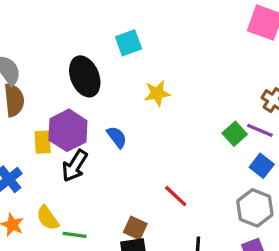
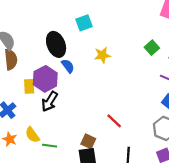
green square: (235, 134) -> (152, 48), moved
blue semicircle: (117, 137) -> (68, 66), moved

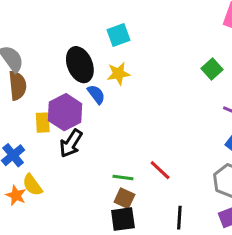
yellow star: (102, 55) -> (118, 74), moved
yellow semicircle: (32, 135) -> (32, 185), moved
green line: (50, 146) -> (123, 178), moved

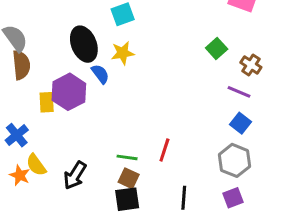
black arrow: (71, 143) -> (75, 175), moved
red line: (160, 170) -> (164, 150), turned 65

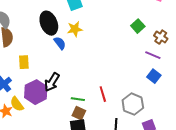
purple hexagon: (69, 92) -> (36, 92), moved
red line: (164, 150) -> (103, 94), turned -35
gray hexagon: (235, 160) -> (133, 104), moved
black arrow: (75, 175) -> (52, 82), moved

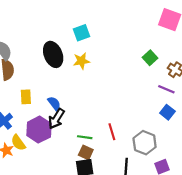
blue semicircle: (60, 43) -> (54, 103), moved

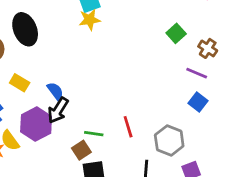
black ellipse: (53, 54) -> (25, 29), moved
yellow star: (81, 61) -> (90, 20), moved
yellow rectangle: (26, 97) -> (20, 83), turned -56
brown square: (86, 152) -> (81, 150), moved, turned 32

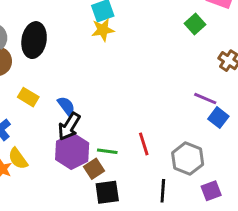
black ellipse: (25, 29) -> (34, 40), turned 32
green square: (176, 33) -> (195, 24), moved
purple line: (197, 73) -> (205, 99), moved
purple hexagon: (36, 124) -> (72, 151), moved

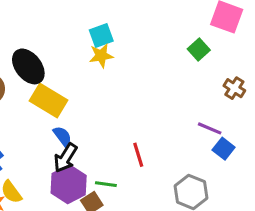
black ellipse: (34, 40) -> (28, 66), turned -48
yellow rectangle: (28, 97) -> (48, 101), moved, size x1.6
red line: (144, 144) -> (138, 155), moved

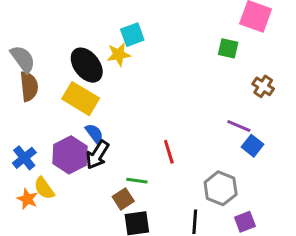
green square: (199, 49) -> (228, 48), turned -35
yellow star: (101, 56) -> (119, 54), moved
black ellipse: (28, 66) -> (87, 65), moved
purple hexagon: (69, 184) -> (70, 155), moved

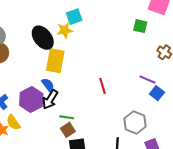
yellow rectangle: (81, 99) -> (55, 61), moved, turned 70
red line: (169, 152) -> (102, 86), moved
green line: (137, 181) -> (67, 117), moved

